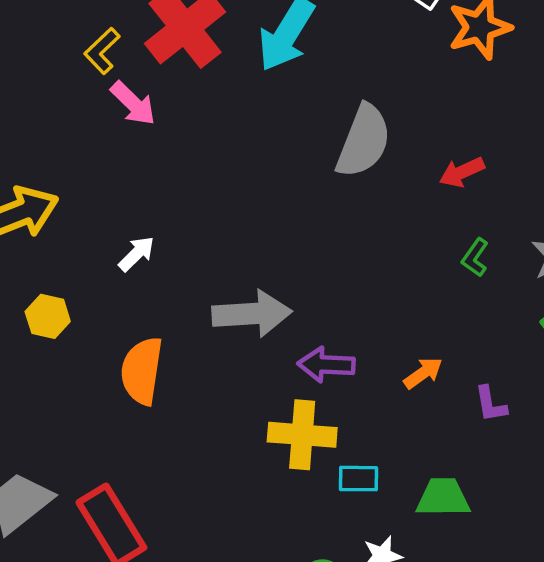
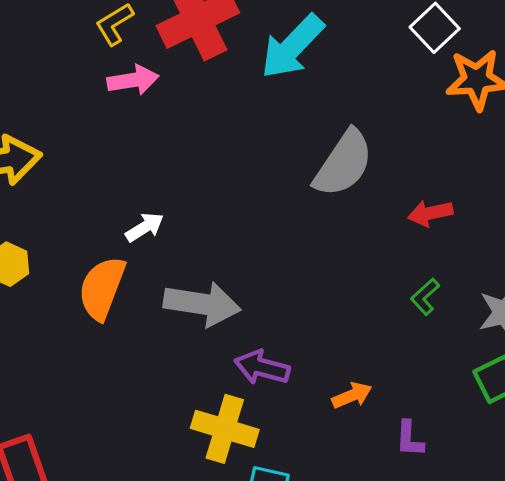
pink arrow: (133, 103) -> (133, 80), turned -66
white arrow: (137, 254) -> (145, 227), moved
orange semicircle: (142, 371) -> (102, 288), moved

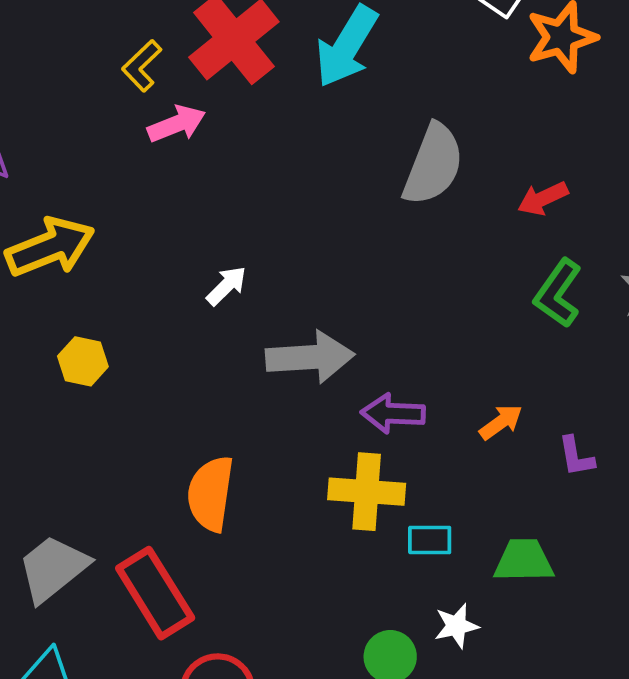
orange semicircle: (102, 288) -> (211, 494), moved
green L-shape: (425, 297) -> (558, 293), size x1.6

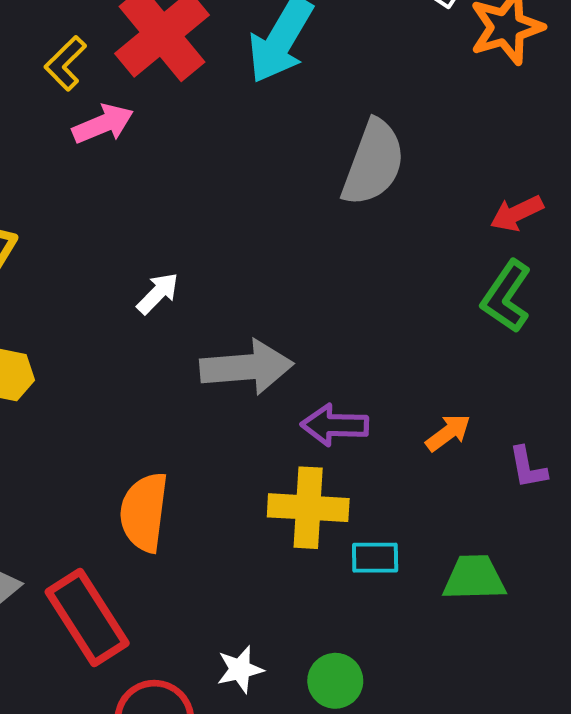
red arrow: (543, 198) -> (517, 213), moved
white star: (456, 626) -> (240, 669), moved

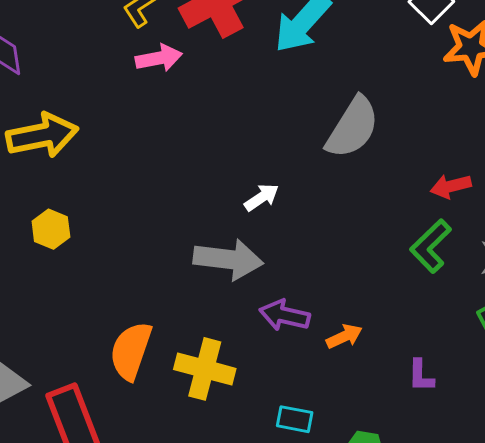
white arrow: (158, 293) -> (262, 197), moved
orange arrow: (448, 433) -> (344, 336), moved
yellow cross: (308, 508) -> (205, 369), moved

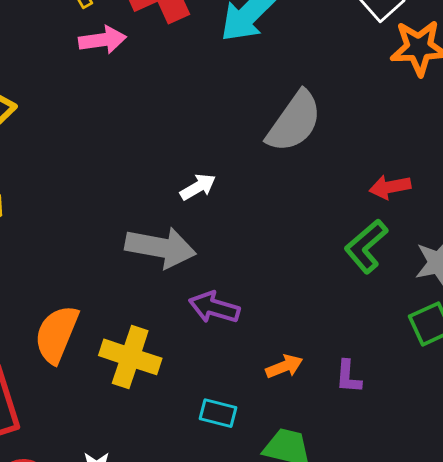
orange arrow: (344, 336) -> (284, 366), moved

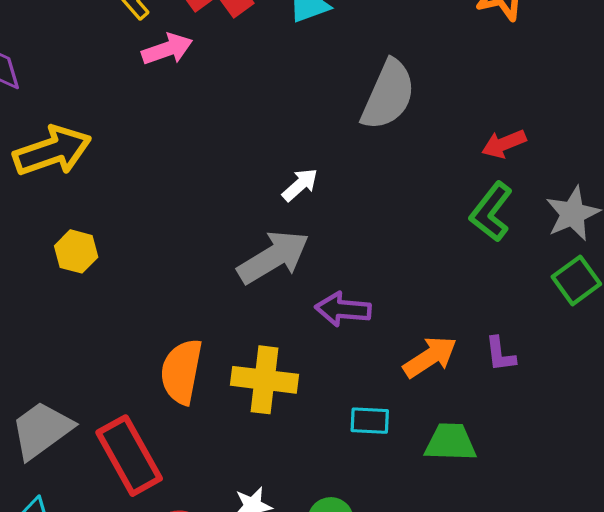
gray arrow: (161, 247) -> (273, 257), turned -30
orange arrow: (284, 366) -> (430, 357), size x1.4

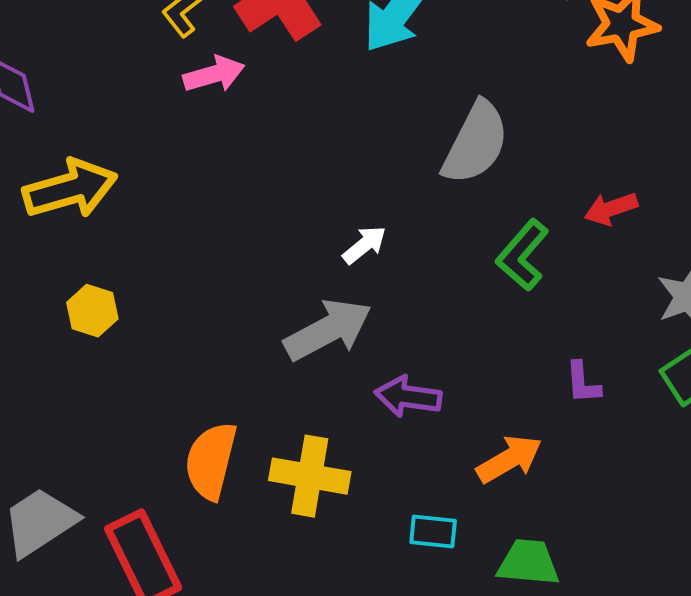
green L-shape: (491, 212) -> (522, 255), moved
purple L-shape: (500, 354) -> (583, 383), moved

